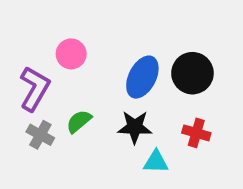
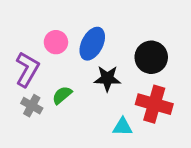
blue ellipse: (142, 77) -> (92, 44), moved
black star: (135, 127) -> (107, 78), moved
red cross: (196, 133) -> (154, 104), size x1.6

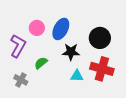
gray cross: (32, 106) -> (21, 80), moved
cyan triangle: (122, 127) -> (77, 76), moved

